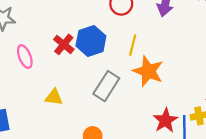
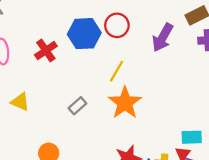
blue hexagon: (91, 41) -> (84, 34), moved
gray rectangle: (106, 86) -> (77, 106), size x0.6

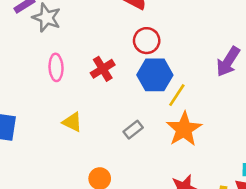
red circle: (117, 25) -> (147, 41), moved
blue hexagon: (84, 34) -> (155, 75), moved

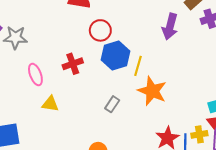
red cross: (103, 69) -> (73, 64), turned 30
yellow triangle: (72, 122) -> (50, 104), moved

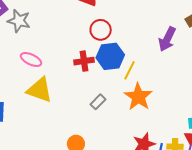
red cross: (73, 64) -> (84, 61), moved
pink ellipse: (35, 74) -> (31, 59), turned -55
yellow triangle: (50, 104) -> (40, 90), size x1.6

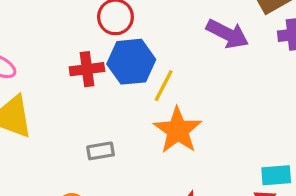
purple arrow: (167, 39) -> (227, 34), turned -90
gray rectangle: (98, 102) -> (101, 151), moved, turned 35

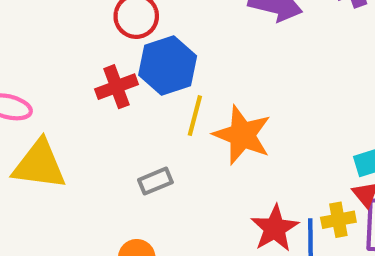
yellow line: (164, 86) -> (195, 116), moved

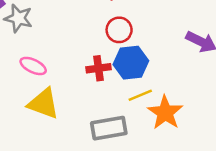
yellow line: (195, 116) -> (140, 95), turned 40
gray rectangle: (155, 181) -> (109, 128), size x1.8

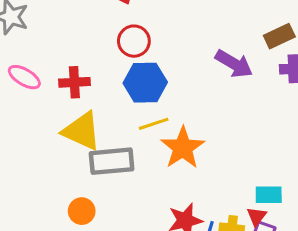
red cross: (98, 68) -> (74, 82), moved
yellow triangle: (43, 104) -> (82, 131), moved

